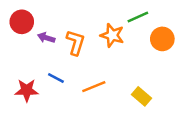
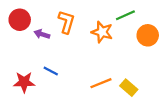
orange L-shape: (76, 43) -> (66, 22), moved
orange line: (94, 87) -> (101, 83), moved

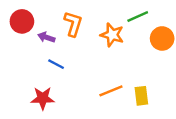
blue line: (51, 71) -> (56, 64), moved
red star: (24, 82) -> (43, 98), moved
yellow rectangle: (129, 88) -> (141, 96), turned 42

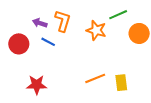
red circle: (22, 21) -> (19, 44), moved
purple arrow: (46, 37) -> (40, 23), moved
blue line: (56, 64) -> (48, 42), moved

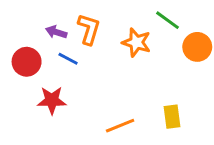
green line: (118, 15) -> (168, 20), turned 60
orange line: (95, 78) -> (120, 126), moved
red star: (37, 85) -> (52, 100), moved

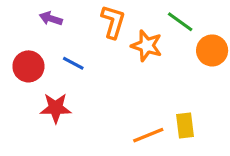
orange L-shape: (89, 29) -> (113, 22), moved
purple arrow: (56, 32) -> (51, 19), moved
orange line: (120, 126) -> (148, 135), moved

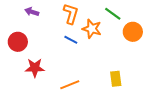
blue line: (73, 63) -> (71, 40), moved
orange line: (148, 135) -> (70, 85), moved

